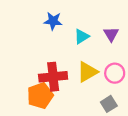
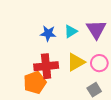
blue star: (53, 21) -> (48, 33), moved
purple triangle: (111, 34) -> (96, 29), size x1.5

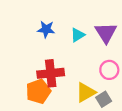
blue star: (48, 33) -> (46, 29), moved
yellow triangle: (76, 62) -> (86, 92), moved

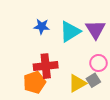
cyan triangle: (78, 35) -> (70, 31), size x1.6
gray square: (104, 99) -> (93, 80), moved

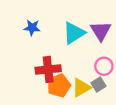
blue star: (42, 26) -> (32, 28), moved
orange pentagon: (34, 82) -> (59, 86), moved

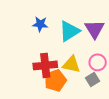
blue star: (32, 28) -> (40, 24), moved
yellow triangle: (81, 88) -> (71, 64), moved, turned 42

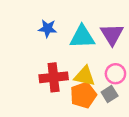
cyan triangle: (69, 31) -> (82, 37), turned 30
orange pentagon: (55, 80) -> (83, 95), moved

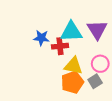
blue star: (48, 28) -> (41, 38), moved
red cross: (54, 77) -> (60, 46), moved, size x0.7

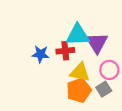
purple triangle: (97, 30) -> (97, 43), moved
blue star: (41, 38) -> (40, 54), moved

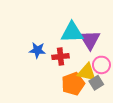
red cross: (65, 51) -> (61, 57), moved
yellow triangle: (80, 72) -> (87, 72), moved

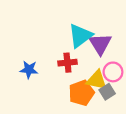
cyan triangle: (72, 32) -> (80, 36), turned -35
blue star: (37, 50) -> (29, 70), moved

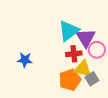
red cross: (67, 63) -> (74, 54), moved
pink circle: (113, 72) -> (97, 50), moved

